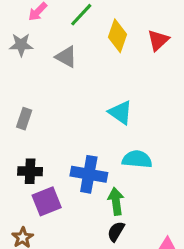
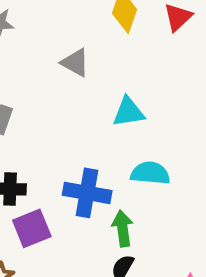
gray triangle: (66, 57) -> (75, 63), moved
cyan triangle: (120, 113) -> (129, 112), turned -44

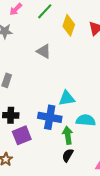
cyan triangle: (129, 112) -> (67, 98), moved
cyan semicircle: (150, 173) -> (86, 120), moved

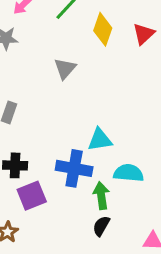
gray triangle: (44, 51) -> (65, 69), turned 42

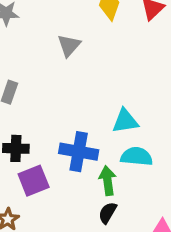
cyan triangle: (100, 140) -> (125, 121), moved

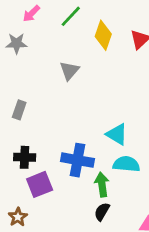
cyan triangle: (125, 121) -> (117, 134), turned 40

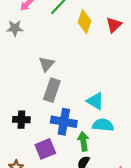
gray triangle: (69, 71) -> (46, 64), moved
gray rectangle: (19, 110) -> (52, 90), moved, size x1.5
purple square: (40, 184) -> (45, 149), moved

